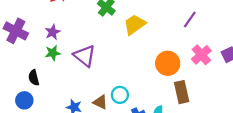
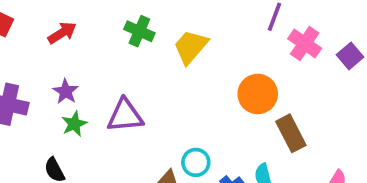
pink cross: (201, 55) -> (305, 44), moved
purple triangle: (85, 56) -> (125, 115), turned -30

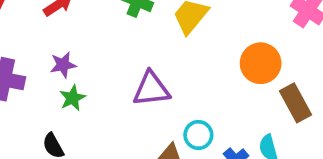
purple star: (66, 91) -> (63, 65), turned 30
purple triangle: (125, 115) -> (151, 89), moved

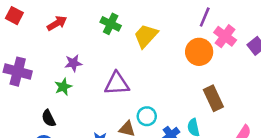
orange circle: (261, 63) -> (199, 52), moved
purple star: (63, 65) -> (73, 63), moved

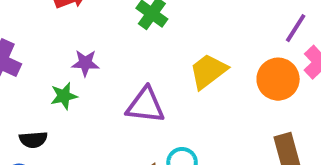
yellow trapezoid: (146, 36) -> (208, 71), moved
black semicircle: (49, 118) -> (33, 140), turned -78

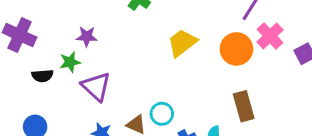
purple triangle: (145, 105) -> (96, 86), moved, turned 36
black semicircle: (33, 140) -> (42, 76), moved

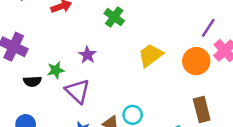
purple star: (87, 36) -> (87, 55), moved, turned 30

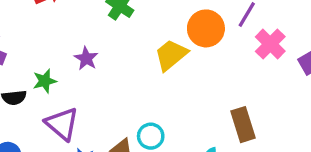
orange circle: (196, 61) -> (206, 28), moved
purple triangle: (78, 91) -> (62, 124), moved

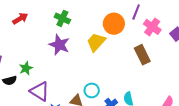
purple star: (86, 58) -> (59, 45), moved, size x1.5
brown rectangle: (243, 125) -> (142, 55), moved

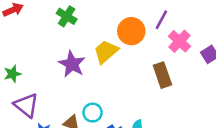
purple star: (59, 45) -> (72, 64), moved

